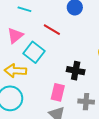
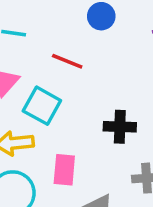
pink rectangle: (58, 92) -> (64, 170), moved

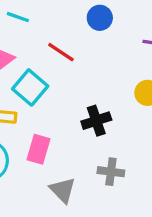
black cross: (120, 127) -> (96, 121), turned -32

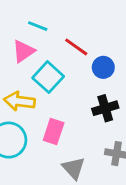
cyan line: (18, 17) -> (38, 26), moved
blue circle: (100, 18) -> (103, 67), moved

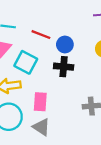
black cross: (105, 108) -> (64, 67), moved, turned 36
gray triangle: (74, 168) -> (41, 127), moved

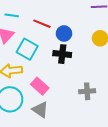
pink rectangle: (40, 102) -> (40, 86), turned -54

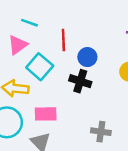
red line: (42, 24) -> (63, 40), turned 54
pink rectangle: (40, 86) -> (46, 114), turned -54

